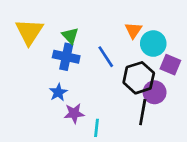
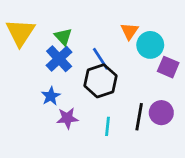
blue cross: (66, 57) -> (59, 59), turned 35
black hexagon: (139, 78) -> (101, 81), moved
purple circle: (155, 92) -> (161, 113), moved
cyan line: (97, 128) -> (107, 126), moved

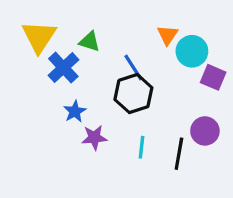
green triangle: (63, 37) -> (89, 41), turned -30
blue cross: (59, 59) -> (63, 68), moved
black line: (139, 117) -> (179, 154), moved

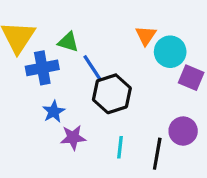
blue cross: (63, 68) -> (42, 68), turned 32
blue line: (133, 68) -> (92, 68), moved

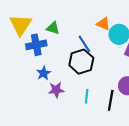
orange triangle: (146, 36) -> (103, 24), turned -40
blue line: (92, 68) -> (84, 44), moved

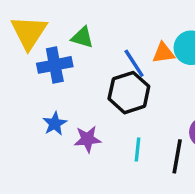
orange triangle: (103, 24) -> (163, 53), moved, turned -32
blue star: (44, 73) -> (55, 124), moved

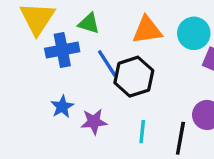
orange triangle: (163, 53) -> (147, 30), moved, size x1.4
blue line: (134, 63) -> (107, 63), moved

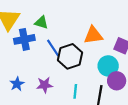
orange triangle: (147, 30) -> (93, 35), moved
cyan circle: (194, 33) -> (108, 66), moved
blue star: (62, 107) -> (17, 84), moved

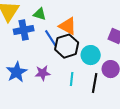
orange triangle: (93, 35) -> (68, 26), moved, turned 36
cyan circle: (108, 66) -> (91, 55), moved
blue star: (17, 84) -> (17, 72), size x1.5

